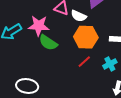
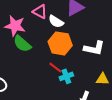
red line: (84, 62) -> (55, 67), turned 72
cyan cross: (110, 64) -> (66, 76), moved

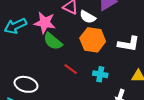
red line: (55, 67) -> (71, 69), moved
cyan cross: (66, 76) -> (100, 74), turned 32

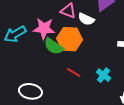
orange hexagon: (93, 40) -> (70, 39), moved
cyan cross: (100, 74) -> (104, 75), turned 32

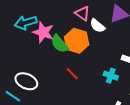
pink star: (44, 28) -> (43, 32), moved
cyan cross: (104, 75) -> (111, 76), moved, turned -32

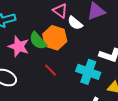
pink star: (43, 32) -> (19, 46), moved
cyan cross: (111, 76) -> (88, 72), size x1.6

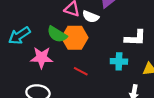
green semicircle: (38, 41) -> (57, 34), moved
cyan cross: (88, 72) -> (119, 61), size x0.7

